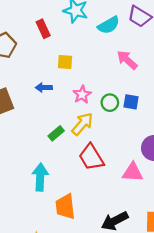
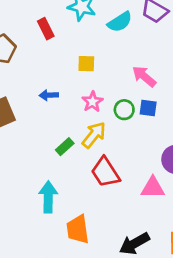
pink arrow: (127, 60) -> (144, 76), moved
yellow square: (65, 62) -> (86, 64), moved

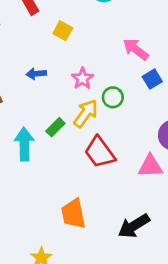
yellow square: (86, 64) -> (63, 31), moved, turned 30
blue square: (148, 108) -> (152, 79), moved, turned -36
green circle: (124, 110) -> (113, 97), moved
cyan arrow: (48, 197) -> (24, 144), moved

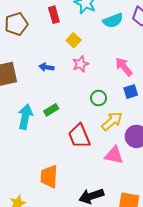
pink star: (82, 78) -> (81, 64), moved
yellow arrow: (86, 113) -> (112, 121), moved

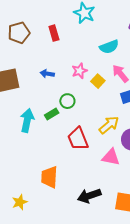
red rectangle: (54, 15) -> (54, 33), moved
cyan semicircle: (113, 20) -> (109, 47), moved
yellow square: (74, 40) -> (98, 81), moved
green circle: (99, 98) -> (67, 101), moved

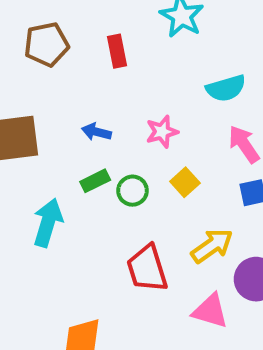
yellow square: (98, 81) -> (185, 182), moved
green rectangle: (52, 114) -> (95, 181), moved

